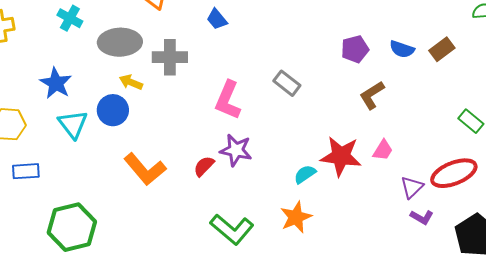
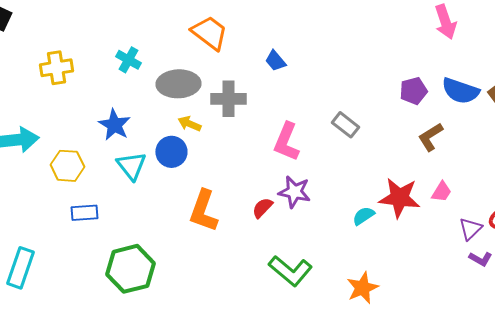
blue semicircle: (402, 49) -> (460, 91), size x1.5
orange L-shape: (145, 169) -> (203, 211), turned 60
orange star: (296, 217) -> (362, 288), moved

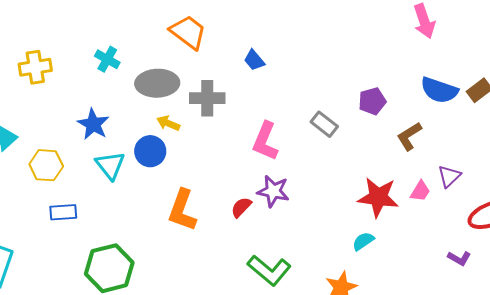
purple pentagon: (413, 91) -> (372, 101), moved
cyan semicircle: (363, 216) -> (363, 241), moved
purple triangle: (470, 229) -> (449, 176), moved

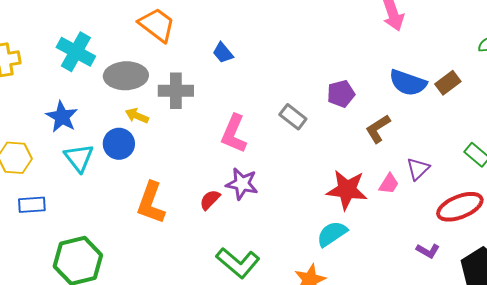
cyan cross: (107, 59) -> (76, 52), size x1.5
cyan semicircle: (363, 241) -> (332, 234), size x1.4

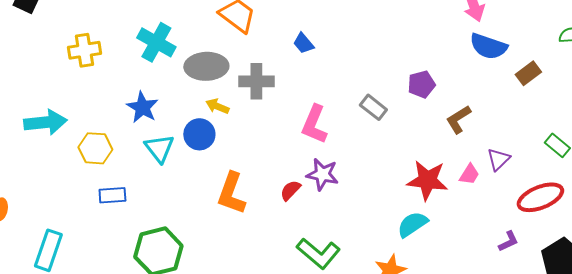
blue semicircle: (408, 83) -> (488, 46), moved
purple L-shape: (428, 251) -> (508, 241), turned -55

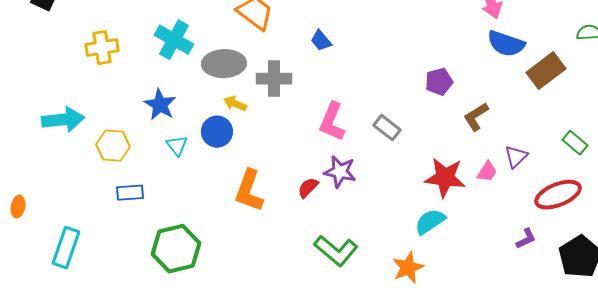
brown rectangle: (528, 73) -> (546, 71), size x1.5
gray rectangle: (373, 107) -> (387, 128), moved
cyan triangle: (159, 148) -> (177, 146), size x0.7

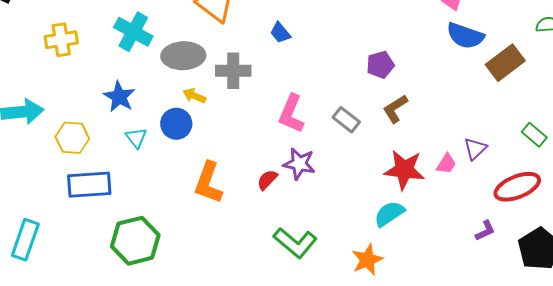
purple pentagon: (439, 82) -> (380, 65), moved
brown L-shape: (476, 117) -> (395, 109), moved
blue rectangle: (130, 193) -> (89, 185), size x1.6

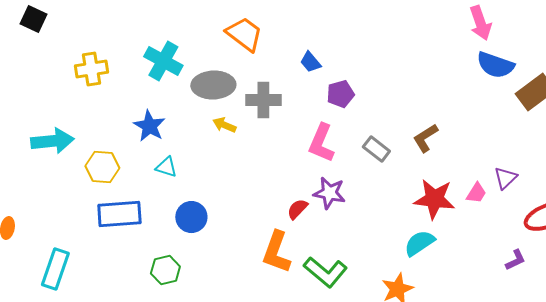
purple pentagon: (380, 65) -> (340, 94), moved
blue circle: (176, 124) -> (191, 217), moved
cyan triangle: (136, 138) -> (166, 167), turned -35
orange L-shape: (208, 183) -> (276, 252), moved
green hexagon: (135, 241) -> (165, 270), size x0.6

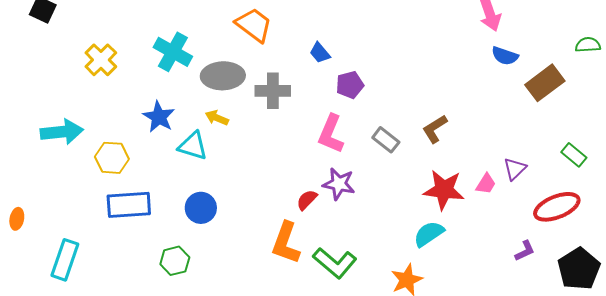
blue semicircle: (495, 65) -> (505, 56), size x0.7
yellow cross: (91, 69) -> (101, 60), turned -36
yellow arrow: (224, 125) -> (217, 118), moved
cyan triangle: (166, 167) -> (193, 146), moved, size x1.4

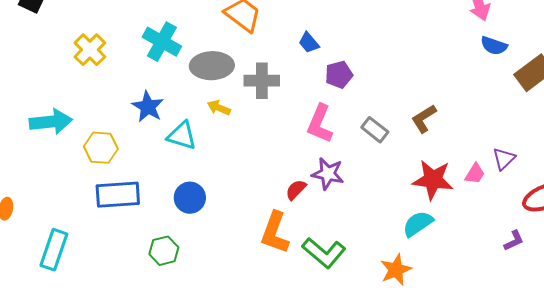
yellow arrow: (217, 118) -> (219, 108), moved

